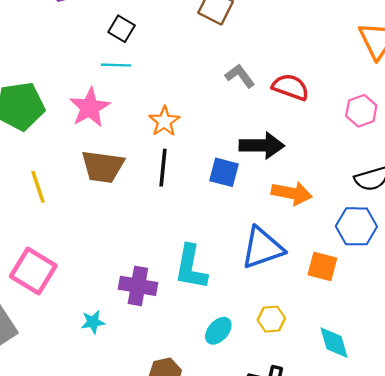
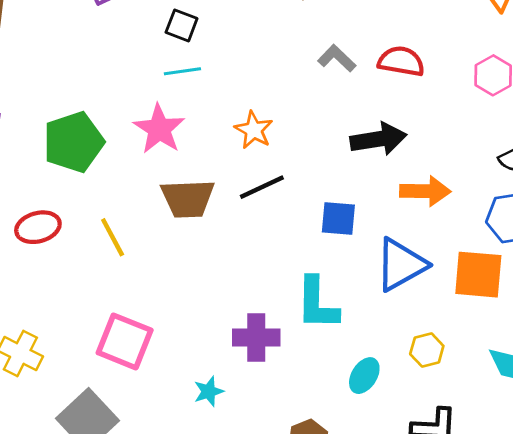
black line: (163, 168) -> (262, 187), turned 69
blue square: (224, 172) -> (338, 219), moved
orange square: (322, 266) -> (478, 275), size x1.4

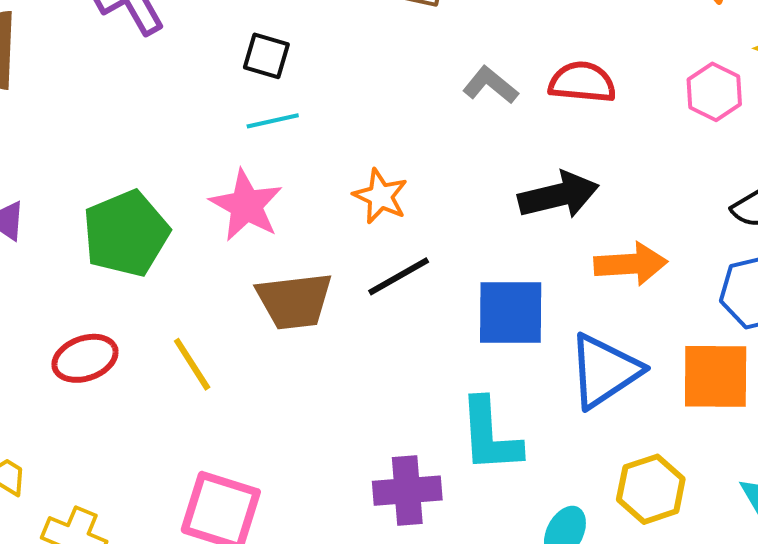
blue square: (338, 219) -> (511, 313), size x1.4
yellow hexagon: (427, 350) -> (651, 489), size x1.4

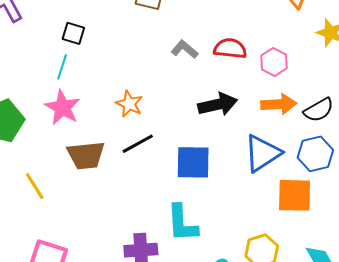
pink hexagon: (714, 92) -> (274, 62), moved
cyan line: (273, 121) -> (62, 67), moved, turned -60
orange arrow: (631, 264) -> (279, 104), moved
blue triangle: (604, 371) -> (262, 153), moved

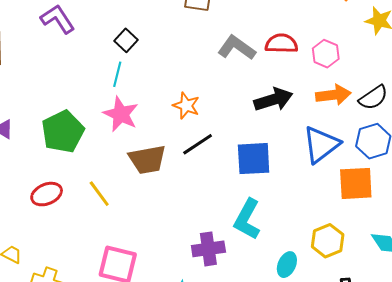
black square: (73, 33) -> (126, 40), turned 30
gray L-shape: (184, 49) -> (237, 48), size x1.4
cyan L-shape: (182, 223) -> (247, 219), turned 36

